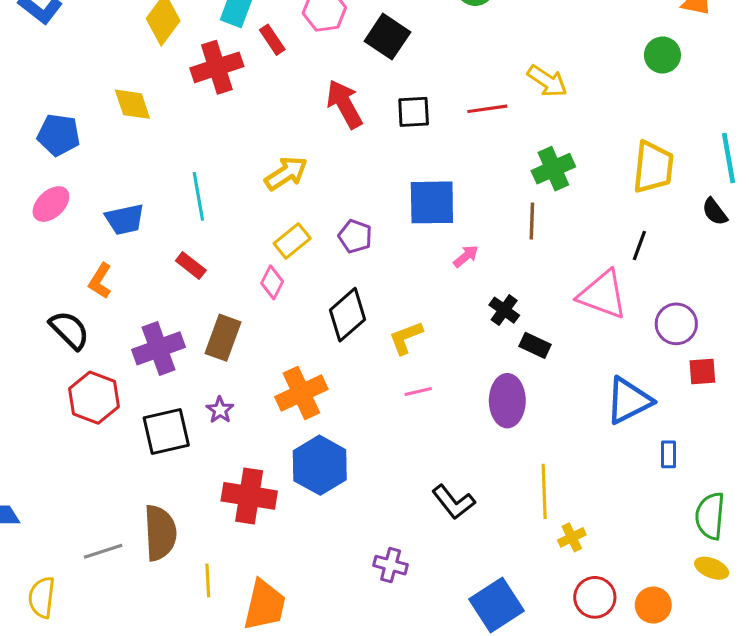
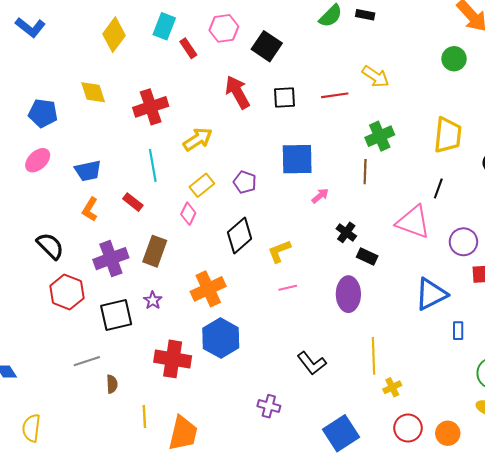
red cross: (217, 67) -> (151, 107), moved
cyan line: (198, 196) -> (153, 165), moved
orange L-shape: (100, 281) -> (90, 209), moved
brown semicircle: (160, 533) -> (112, 384), size x0.5
gray line: (103, 551) -> (87, 361), moved

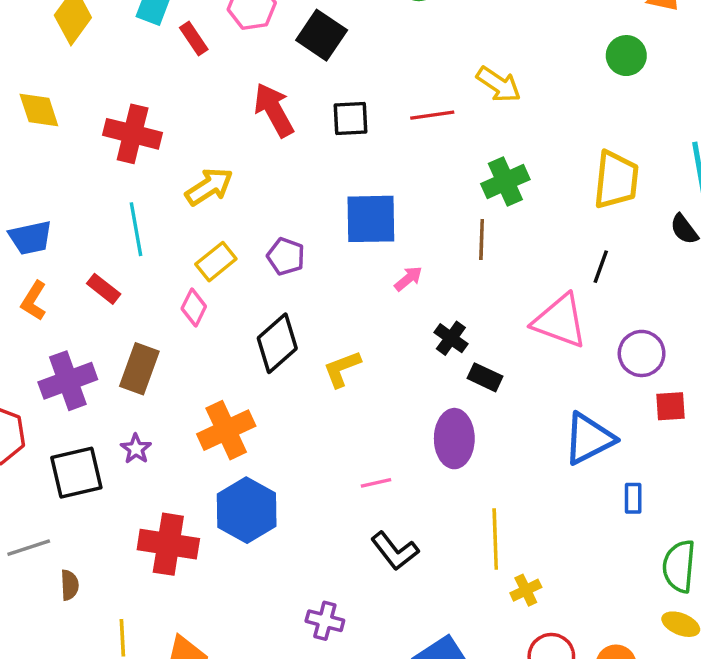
red cross: (151, 107) -> (133, 134), turned 32
pink line: (288, 288) -> (376, 483), moved

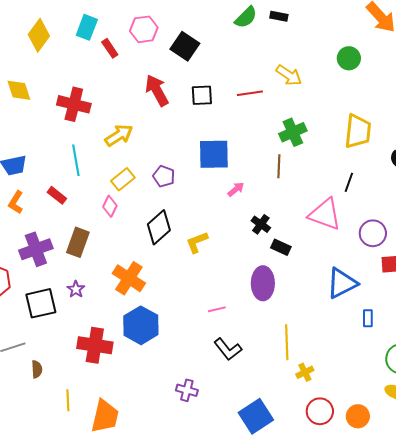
green circle: (626, 56) -> (349, 58), moved
orange cross: (226, 430) -> (129, 278), turned -32

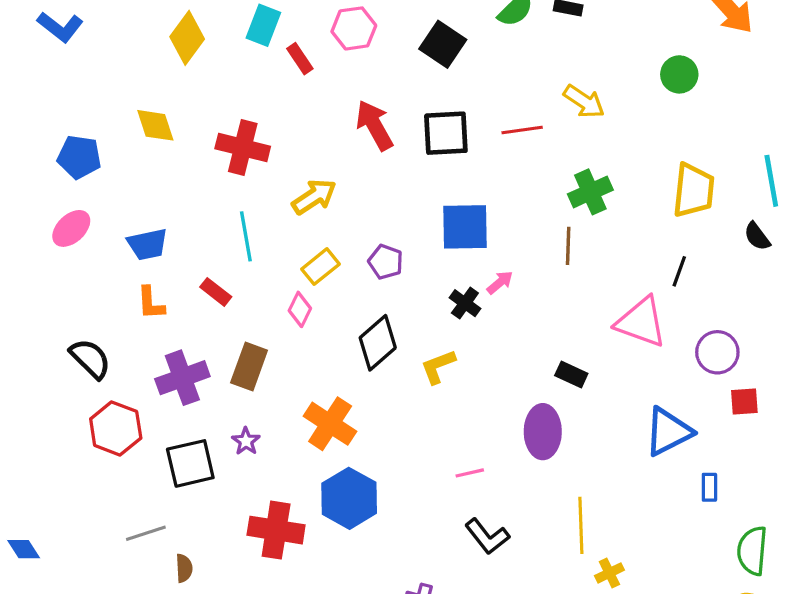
black square: (185, 46) -> (443, 44), moved
black square: (202, 95) -> (446, 133), size x1.4
orange L-shape: (16, 202) -> (151, 303), turned -35
black cross: (261, 224) -> (465, 303), moved

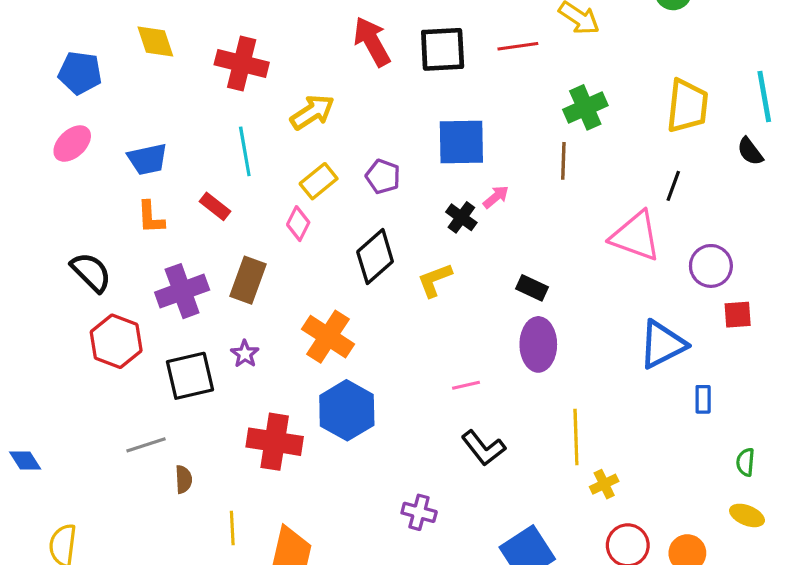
black rectangle: (571, 375) -> (532, 288), moved
green semicircle: (752, 551) -> (745, 462), size x0.6

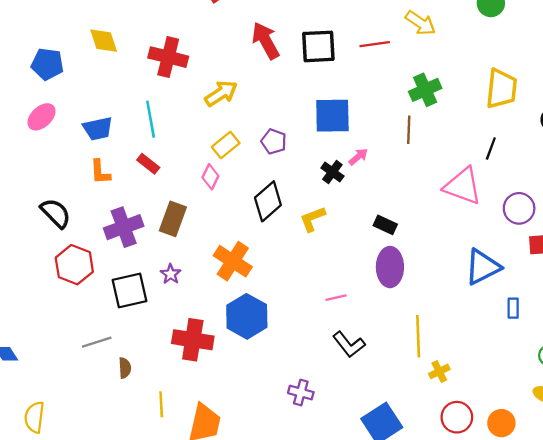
cyan line: (245, 151) -> (151, 119), moved

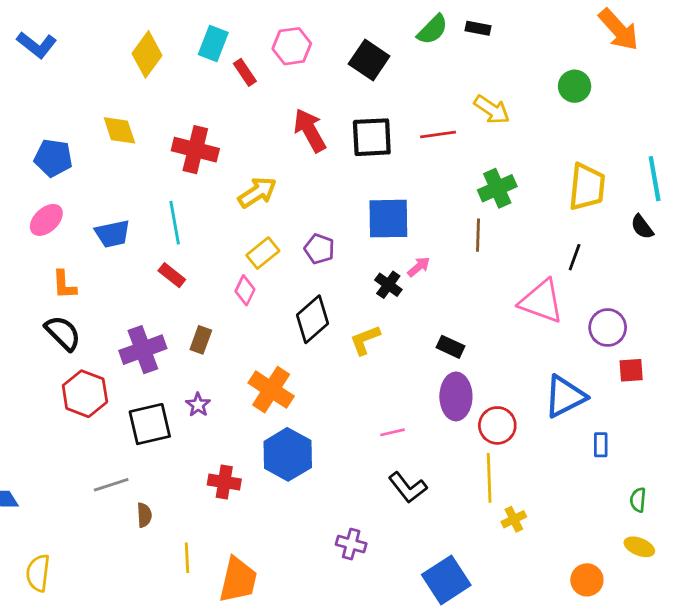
orange L-shape: (100, 172) -> (64, 285), moved
brown rectangle: (173, 219) -> (201, 340), size x0.7
red cross: (193, 340) -> (224, 482), size x0.7
red circle: (457, 417) -> (497, 425), moved

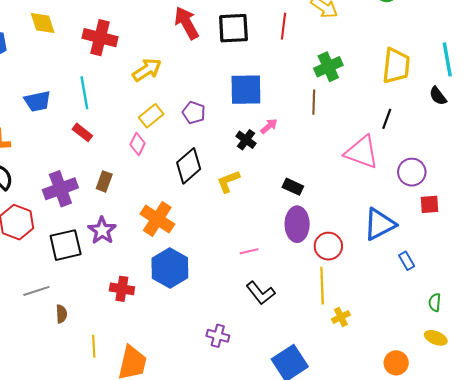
red line: (438, 134) -> (284, 26), turned -75
purple star: (198, 405) -> (102, 230), size x1.5
blue rectangle: (601, 445) -> (407, 261), turned -30

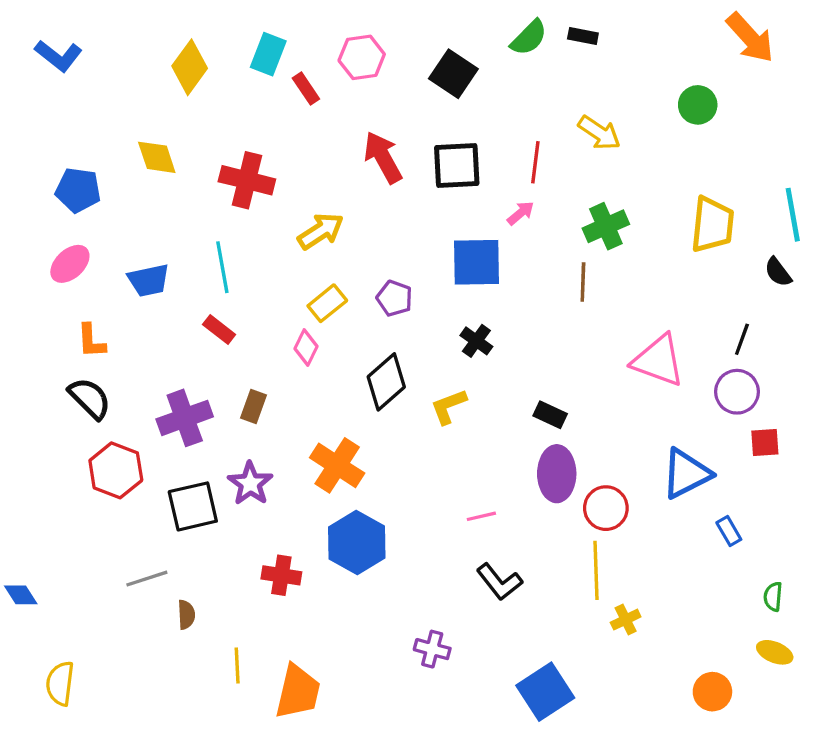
black line: (387, 119) -> (742, 339), moved
pink arrow: (269, 126) -> (521, 213), moved

